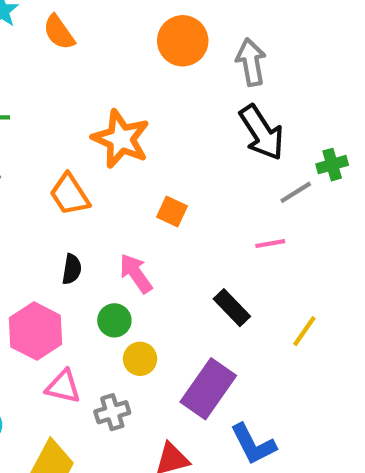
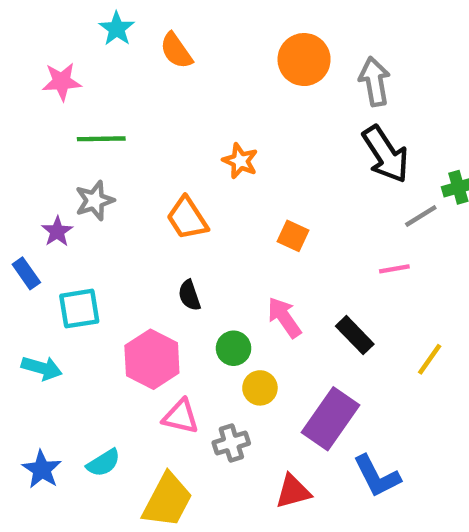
orange star: (121, 139) -> (240, 161), size x0.6
black semicircle: (72, 269) -> (189, 295), turned 152
pink arrow: (136, 273) -> (284, 317), moved

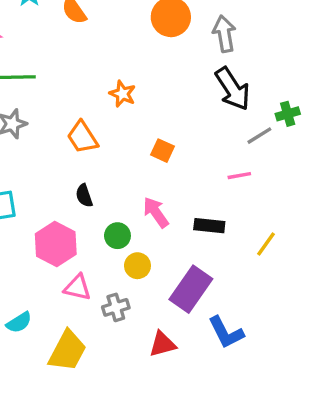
black rectangle: (355, 335) -> (209, 226), turned -40

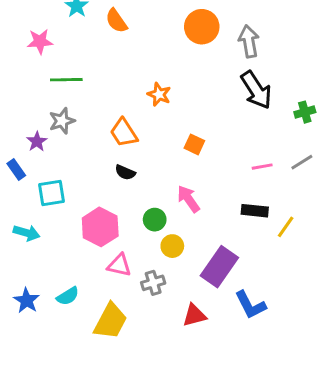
gray line: (259, 136) -> (302, 162), moved
black semicircle: (84, 196) -> (125, 172), moved, turned -48
black rectangle: (209, 226) -> (255, 211), moved

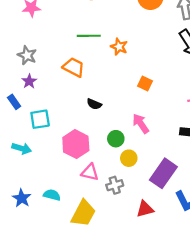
green line: (66, 80) -> (89, 36), moved
gray star: (62, 121) -> (27, 55), moved, turned -30
orange trapezoid: (124, 133) -> (74, 67), moved, turned 150
cyan semicircle: (68, 296) -> (52, 195), turned -133

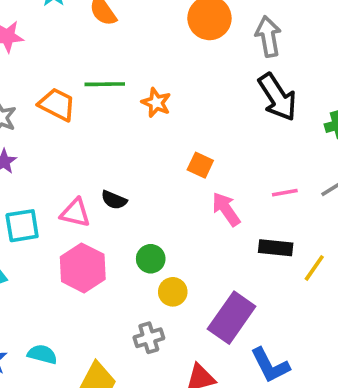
orange trapezoid: (74, 67) -> (57, 104), moved
pink arrow: (141, 124) -> (226, 209), moved
pink triangle: (90, 172) -> (75, 213), moved

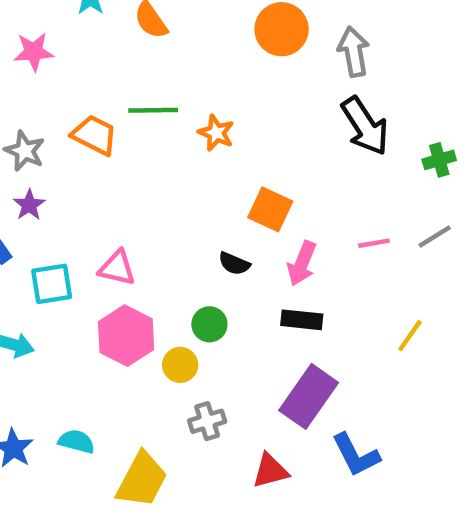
orange square: (200, 165) -> (270, 209), size x1.4
black semicircle: (114, 200) -> (234, 263), moved
pink arrow: (226, 209) -> (302, 263), turned -123
black rectangle: (276, 248) -> (302, 320), moved
yellow circle: (173, 292) -> (180, 365), moved

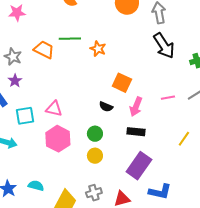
yellow circle: (180, 365) -> (95, 156), moved
gray cross: (207, 421) -> (94, 193), moved
blue L-shape: (356, 455) -> (160, 192), turned -50

